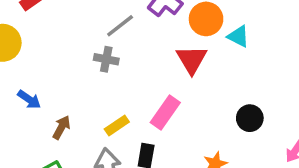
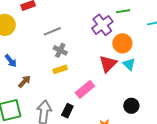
gray line: (120, 26) -> (52, 31), moved
cyan triangle: (238, 36) -> (129, 64), moved
yellow rectangle: (117, 126) -> (60, 69), moved

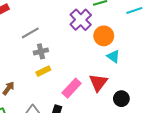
gray cross: (60, 50) -> (41, 51), turned -32
red triangle: (108, 64) -> (98, 82), moved

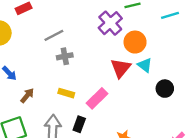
yellow rectangle: (43, 71) -> (66, 93), moved, turned 40
red triangle: (98, 82) -> (121, 68), moved
black circle: (121, 99) -> (165, 89), moved

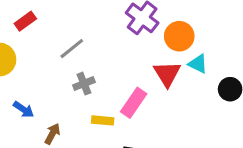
gray cross: (65, 56) -> (84, 84), moved
pink rectangle: (97, 98) -> (134, 103), moved

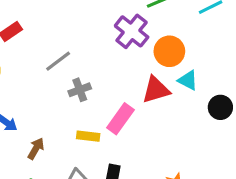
red triangle: (167, 74) -> (156, 90), turned 44
gray cross: (84, 84) -> (80, 90), moved

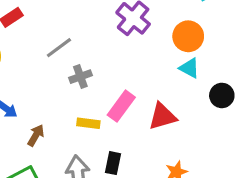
orange circle: (169, 51) -> (188, 36), moved
red triangle: (156, 90) -> (162, 116), moved

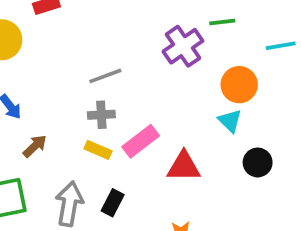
gray line: (59, 48) -> (105, 76), moved
gray cross: (80, 77) -> (101, 115), moved

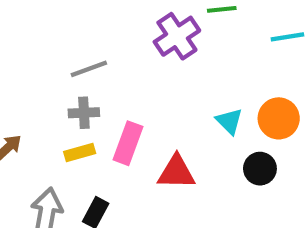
orange circle: (239, 85) -> (279, 118), moved
pink rectangle: (141, 141) -> (128, 143), turned -33
yellow rectangle: (98, 150) -> (80, 152), turned -40

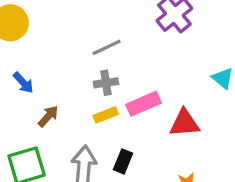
pink rectangle: (128, 143) -> (143, 104), turned 52

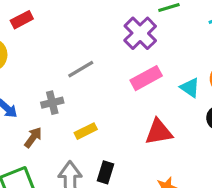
gray cross: (106, 83) -> (52, 103), moved
pink rectangle: (143, 104) -> (146, 78), moved

